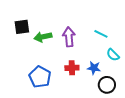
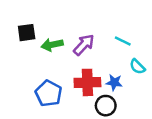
purple arrow: (69, 37) -> (84, 45), turned 48
red cross: (72, 68) -> (87, 82), size x1.5
black circle: (107, 85) -> (106, 106), moved

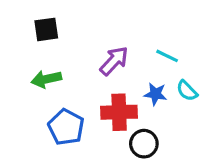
black square: (27, 33) -> (46, 29), moved
green arrow: (52, 45) -> (46, 79), moved
blue star: (114, 82) -> (155, 94), moved

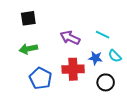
purple arrow: (114, 61) -> (70, 38), turned -108
black circle: (144, 144) -> (106, 82), moved

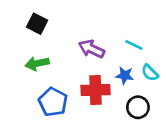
black square: (28, 18) -> (37, 24), turned 35

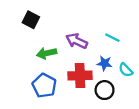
green arrow: (37, 63) -> (47, 53), moved
cyan semicircle: (150, 73) -> (126, 70), moved
black circle: (138, 107) -> (105, 90), moved

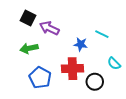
purple arrow: (77, 41) -> (49, 28), moved
green arrow: (47, 53) -> (29, 48), moved
blue star: (105, 63) -> (81, 44), moved

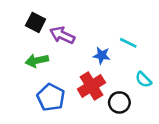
red cross: (73, 69) -> (91, 86), turned -30

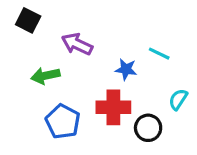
black square: (36, 22) -> (28, 20), moved
cyan semicircle: (144, 80) -> (178, 99), turned 78
red cross: (91, 86) -> (113, 107), turned 32

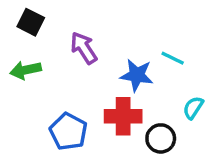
purple arrow: (77, 44) -> (84, 48), turned 32
blue star: (126, 69) -> (137, 75), size x1.4
green arrow: (45, 76) -> (26, 70), moved

